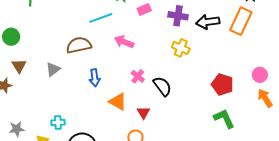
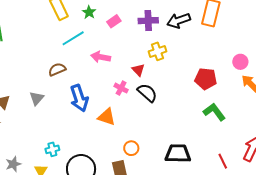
brown semicircle: (79, 45) -> (57, 69), size x0.7
yellow cross: (181, 48) -> (158, 51), turned -30
blue arrow: (95, 78) -> (79, 98), size x1.5
red triangle: (143, 113) -> (138, 70), moved

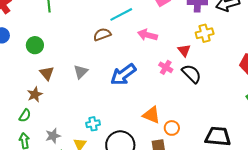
brown semicircle: (57, 69) -> (102, 34), moved
blue arrow: (79, 98) -> (123, 75), turned 68
orange triangle: (107, 117) -> (151, 115), moved

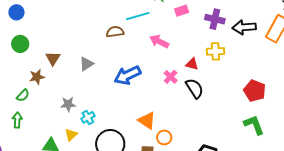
green circle: (35, 45) -> (20, 44), moved
red triangle: (184, 50) -> (192, 64), turned -48
cyan cross: (93, 124) -> (88, 117), turned -32
gray star: (53, 136) -> (68, 104), moved

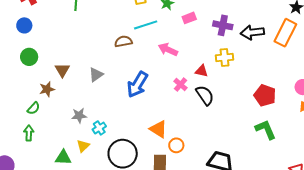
blue arrow: (128, 75) -> (137, 85), turned -32

